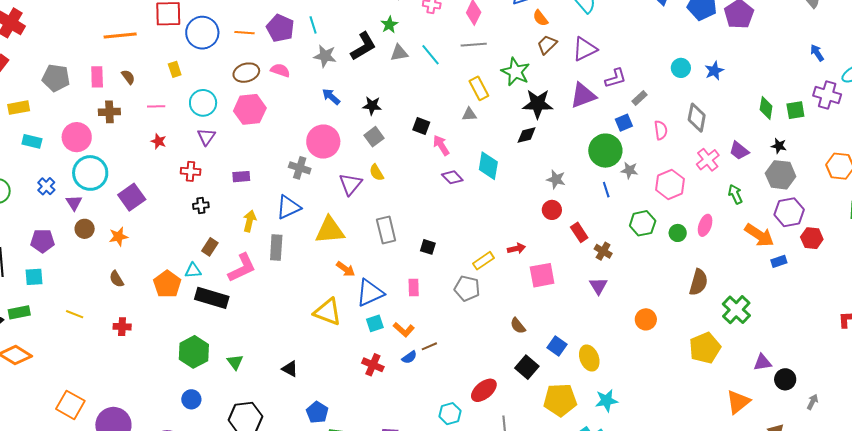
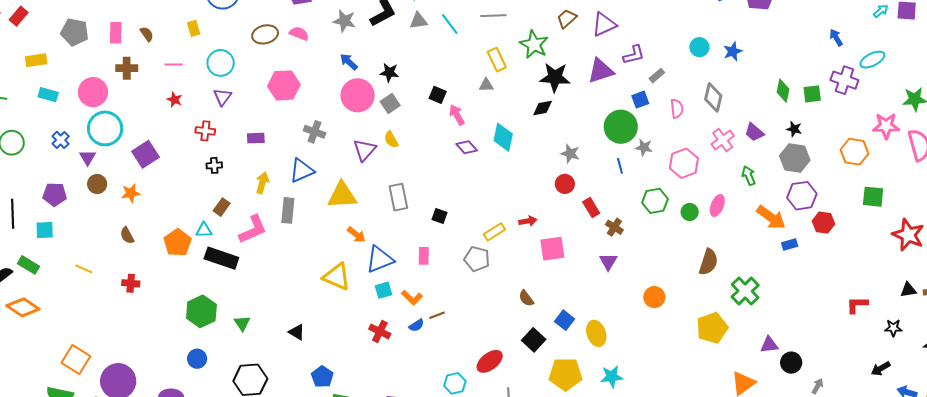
pink hexagon: (250, 109) -> (284, 85), moved
pink circle: (323, 142) -> (358, 95), moved
green rectangle: (19, 312) -> (29, 265), turned 40

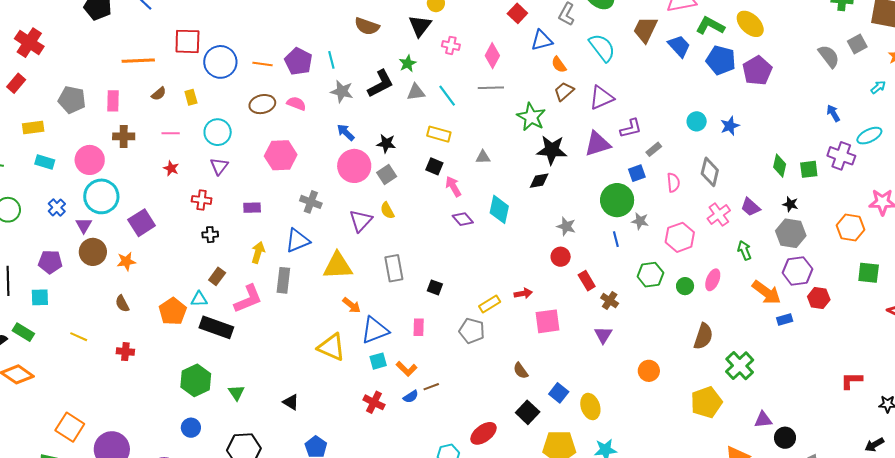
brown semicircle: (147, 34) -> (159, 94), moved, turned 84
yellow rectangle: (497, 60) -> (439, 134), moved, turned -50
brown circle: (97, 184) -> (93, 252), size x1.4

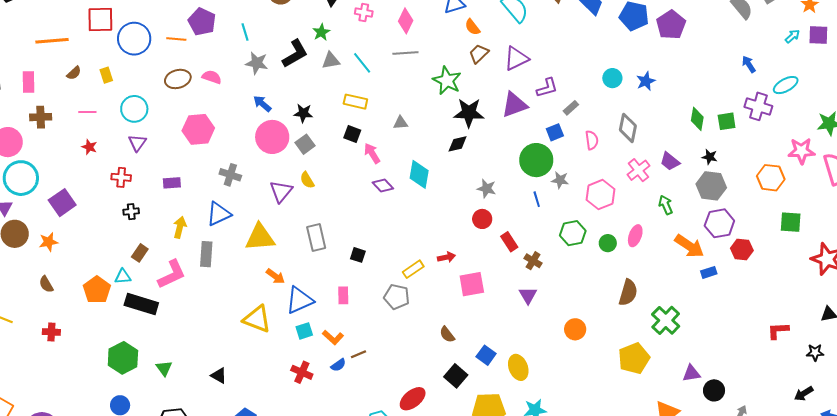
purple pentagon: (298, 61) -> (202, 22), moved

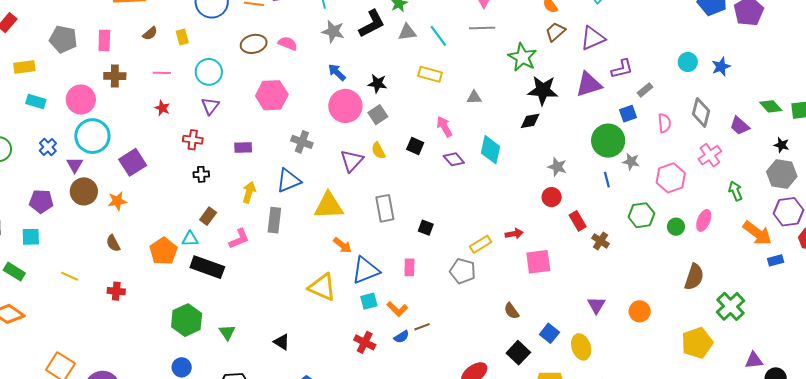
green diamond: (697, 119) -> (771, 106), turned -55
black square: (352, 134) -> (415, 146), moved
purple trapezoid: (670, 161) -> (740, 126), moved
pink L-shape: (172, 274) -> (239, 239), size x0.7
purple triangle: (528, 295) -> (596, 305), moved

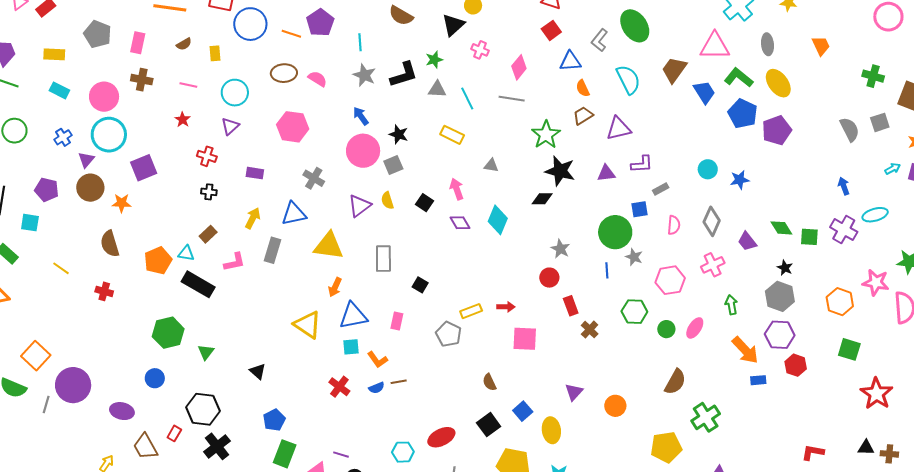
purple triangle: (589, 84) -> (606, 173), size x0.7
brown semicircle: (113, 243) -> (110, 244), size x1.5
orange arrow: (342, 245) -> (335, 287), turned 66

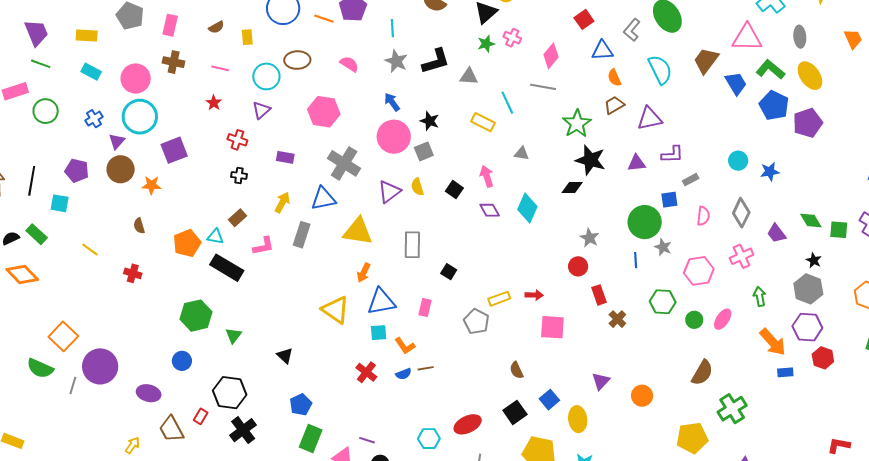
green star: (434, 60) -> (486, 44), moved
brown ellipse: (284, 73) -> (297, 60), moved
cyan line: (467, 99) -> (507, 103), moved
gray cross: (314, 178) -> (344, 163), size x1.5
brown semicircle: (110, 244) -> (139, 226), size x0.6

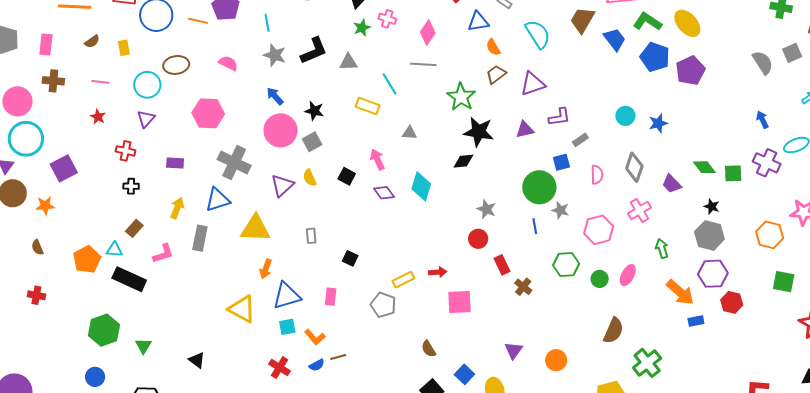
gray rectangle: (412, 245) -> (311, 236), size x0.6

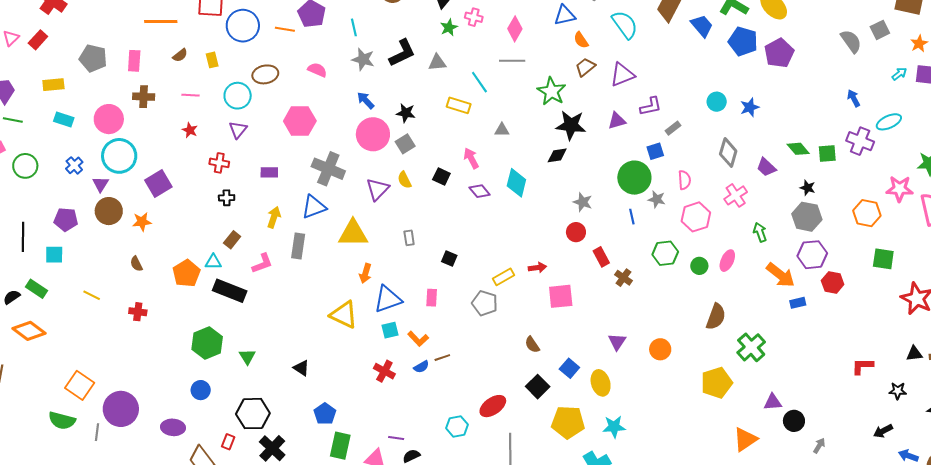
pink semicircle: (597, 175) -> (684, 180), moved

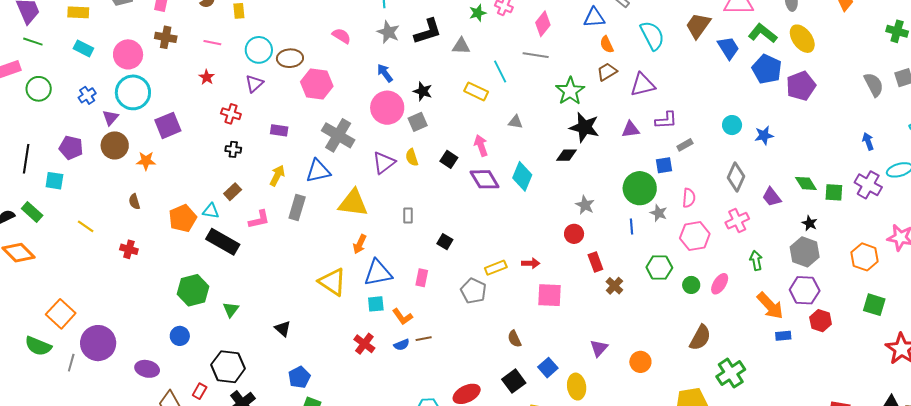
brown ellipse: (265, 74) -> (290, 58), moved
purple diamond: (480, 191) -> (485, 179), size x1.4

